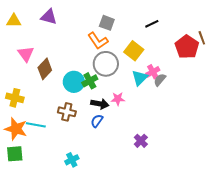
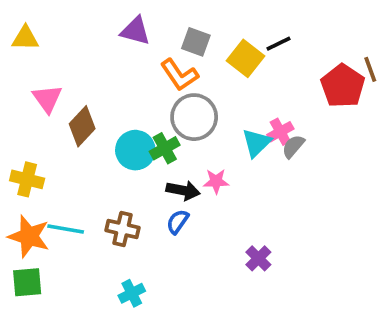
purple triangle: (49, 17) -> (135, 31), moved
yellow square: (134, 51) -> (245, 58), moved
brown cross: (67, 112) -> (123, 229), moved

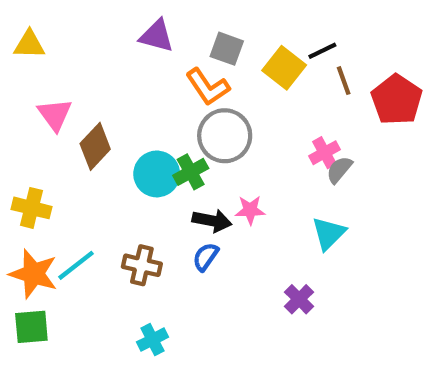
brown line: (370, 69) -> (344, 81), moved
cyan triangle: (256, 143) -> (329, 233), moved
cyan line: (66, 229) -> (76, 265), turned -48

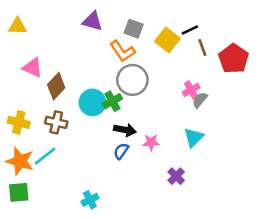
pink triangle: (55, 115) -> (32, 67), turned -30
pink star: (250, 210) -> (151, 142), moved
brown cross: (142, 265) -> (56, 122), moved

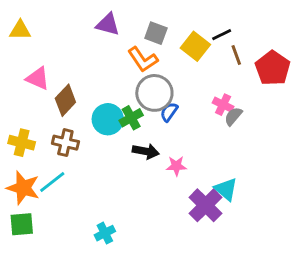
pink cross: (191, 90) -> (223, 105), turned -35
cyan triangle: (194, 137) -> (226, 189), moved, turned -35
blue semicircle: (121, 151) -> (169, 112), moved
purple cross: (176, 176) -> (206, 205), size x1.6

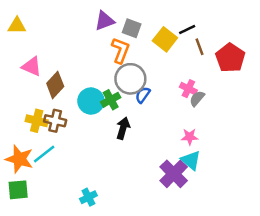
purple triangle: (108, 24) -> (104, 21), moved, turned -35
orange L-shape: (143, 59) -> (121, 50), turned -125
yellow cross: (22, 143) -> (37, 121), moved
black arrow: (146, 151) -> (123, 128), turned -85
pink star: (176, 166) -> (190, 137), moved

